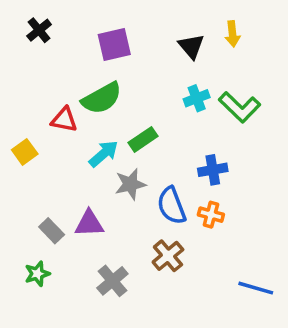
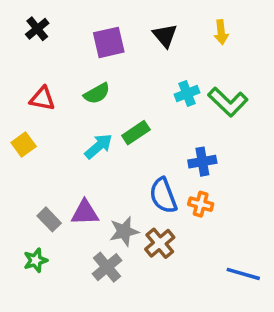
black triangle: (191, 46) -> (165, 36), moved
green semicircle: (102, 98) -> (97, 93), size x0.7
red triangle: (64, 120) -> (42, 99), moved
gray star: (130, 184) -> (124, 231), moved

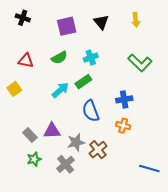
black cross: (37, 29) -> (23, 18), turned -32
cyan cross: (187, 93) -> (91, 58), moved
blue semicircle: (163, 196) -> (91, 111), moved
green star: (36, 260) -> (34, 159), moved

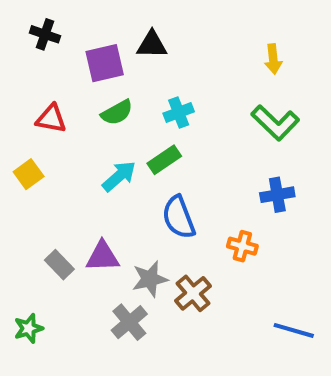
yellow arrow: (136, 20) -> (273, 59), moved
black triangle: (101, 22) -> (152, 45), moved, turned -49
purple square: (67, 26) -> (105, 63), moved
blue cross: (124, 99) -> (277, 195), moved
green star: (34, 159) -> (29, 328), moved

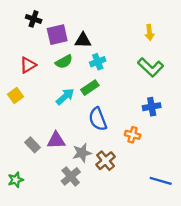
black cross: (45, 34) -> (34, 19), moved
black triangle: (152, 45) -> (83, 40), moved
red triangle: (51, 119) -> (28, 65), turned -42

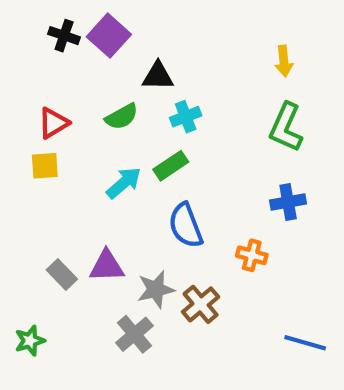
purple square: (57, 35) -> (109, 36), moved, turned -35
green L-shape: (151, 67) -> (286, 127), turned 70
yellow square: (16, 95) -> (45, 166), moved, turned 32

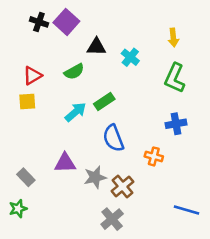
cyan cross: (186, 117) -> (130, 57), moved, turned -30
gray rectangle: (62, 275) -> (26, 177), moved
gray cross: (134, 334) -> (112, 219), moved

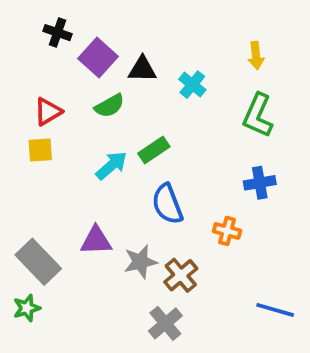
purple square: (66, 22) -> (98, 58), moved
gray rectangle: (26, 177) -> (38, 262), size x1.6

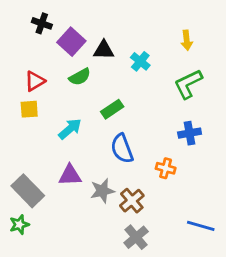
green L-shape: (258, 115) -> (188, 84), turned 40
cyan arrow: (111, 165) -> (70, 129), moved
gray cross: (165, 323) -> (136, 237), moved

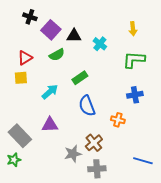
green L-shape: (188, 84) -> (134, 60), turned 30
gray star: (102, 191) -> (73, 154), moved
gray cross: (136, 237) -> (97, 169), turned 36

